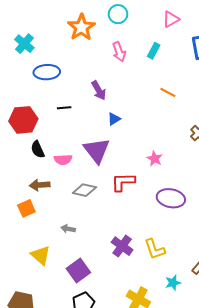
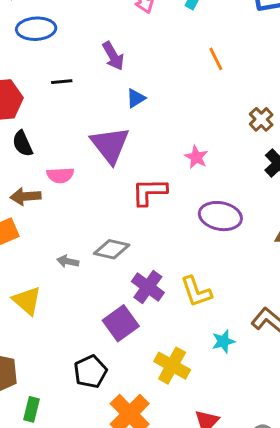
orange line: (168, 92) -> (216, 59), turned 35
pink semicircle: (63, 160) -> (60, 175), moved
gray diamond: (84, 190) -> (112, 249), moved
purple square: (78, 270) -> (121, 323), moved

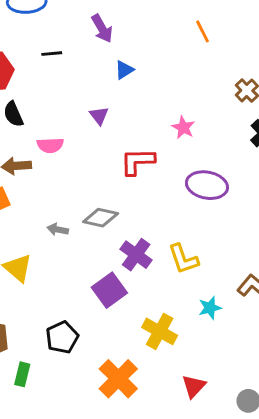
purple triangle: (110, 145) -> (99, 116), size x0.5
black pentagon: (90, 372) -> (62, 337), moved

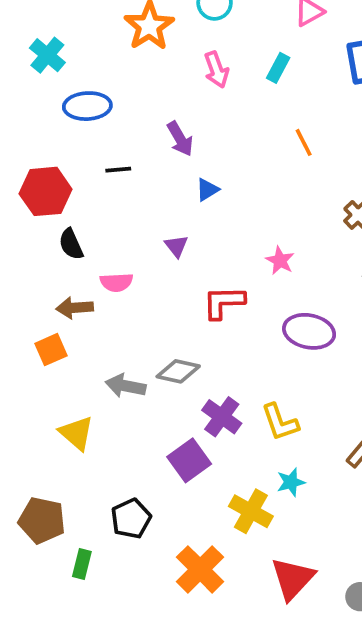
gray arrow: (58, 229) -> (126, 386), size x1.5
cyan star: (210, 308) -> (291, 482), moved
red triangle: (194, 386) -> (293, 578), size x1.5

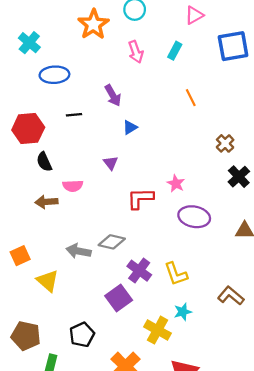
pink star: (280, 260) -> (176, 184), moved
orange square: (51, 350) -> (20, 256), moved

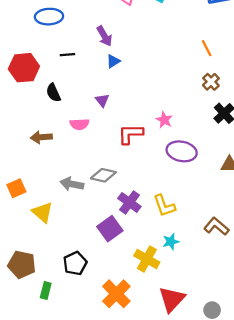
orange line: (191, 98) -> (207, 48), moved
blue triangle: (130, 127) -> (113, 61), moved
black semicircle: (44, 162) -> (53, 93), moved
pink semicircle: (73, 186) -> (79, 124), moved

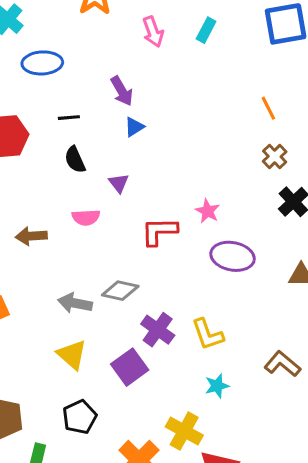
black semicircle: (53, 93) -> (75, 160), moved
yellow triangle: (42, 212) -> (72, 355), moved
yellow cross: (147, 259) -> (184, 431), moved

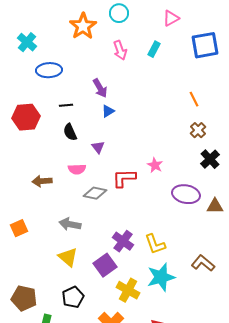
purple ellipse: (233, 256) -> (186, 194), moved
gray diamond: (120, 291) -> (95, 193), moved
cyan star: (217, 386) -> (161, 277), size x1.8
yellow cross: (184, 431) -> (128, 290), moved

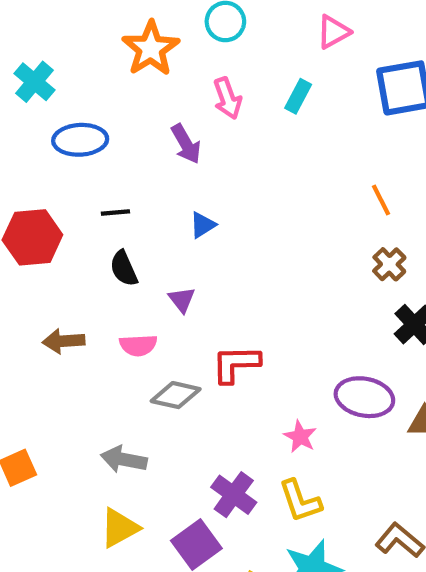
purple arrow: (100, 88) -> (186, 144), moved
pink star: (155, 165) -> (300, 437), moved
brown arrow: (42, 181) -> (64, 341), moved
yellow triangle: (68, 257) -> (120, 528), turned 50

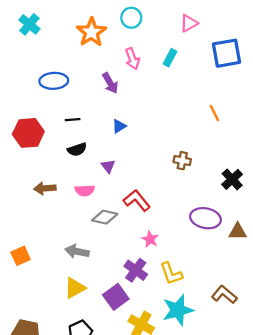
cyan cross: (34, 82) -> (29, 24), moved
brown cross: (389, 264) -> (182, 161), moved, turned -35
black semicircle: (124, 268) -> (77, 150), turned -84
red L-shape: (236, 364) -> (137, 200), turned 52
pink star: (300, 437) -> (150, 239), moved

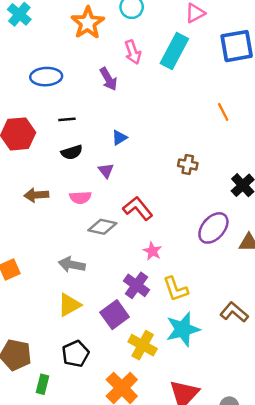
cyan rectangle: (170, 58) -> (174, 51), size x1.8
blue triangle: (119, 126) -> (119, 138), moved
purple ellipse: (205, 218) -> (213, 228), turned -60

